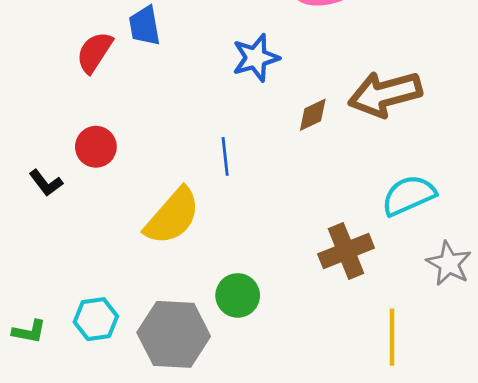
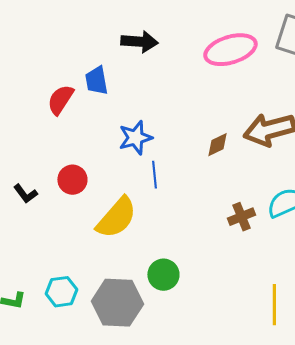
blue star: (256, 58) -> (135, 138), moved
red circle: (96, 147) -> (72, 180), moved
brown cross: (346, 251) -> (241, 217), moved, size x0.7

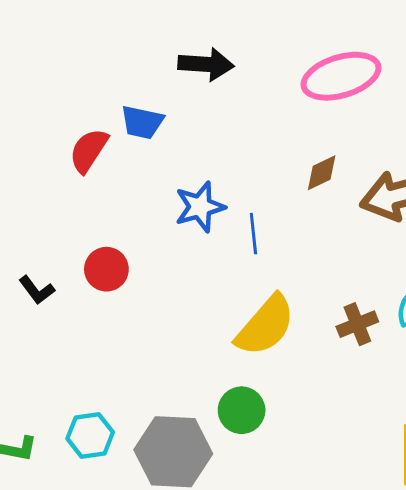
blue trapezoid: (96, 81) -> (142, 122), turned -68
brown diamond: (217, 145) -> (322, 173), moved
blue line: (154, 175) -> (253, 234), moved
yellow semicircle: (116, 218) -> (265, 326), moved

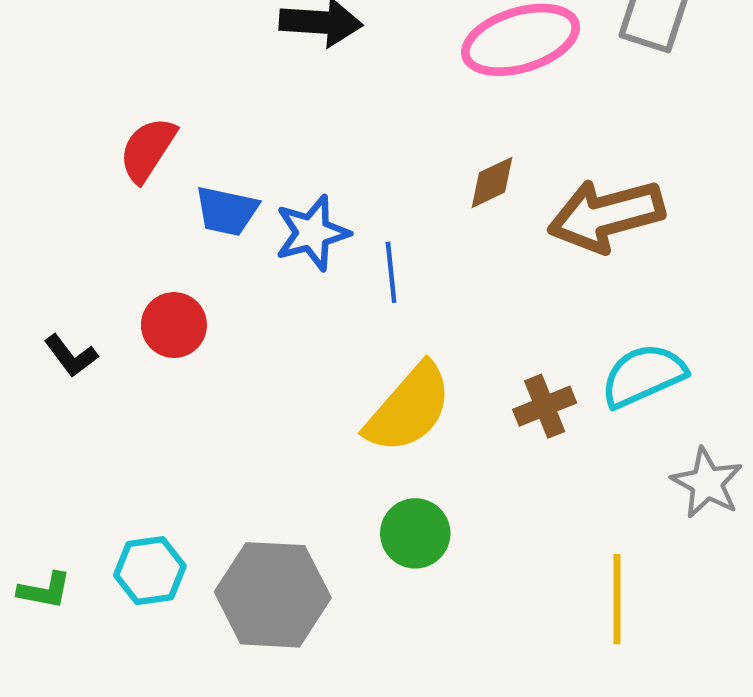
blue trapezoid: (142, 122) -> (227, 211), moved
green circle: (242, 410) -> (415, 533), moved

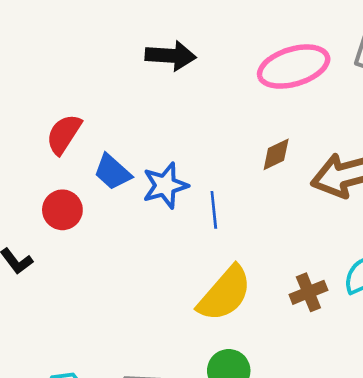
blue trapezoid: (227, 211) -> (112, 172), turned 30
red circle: (174, 325) -> (62, 210), moved

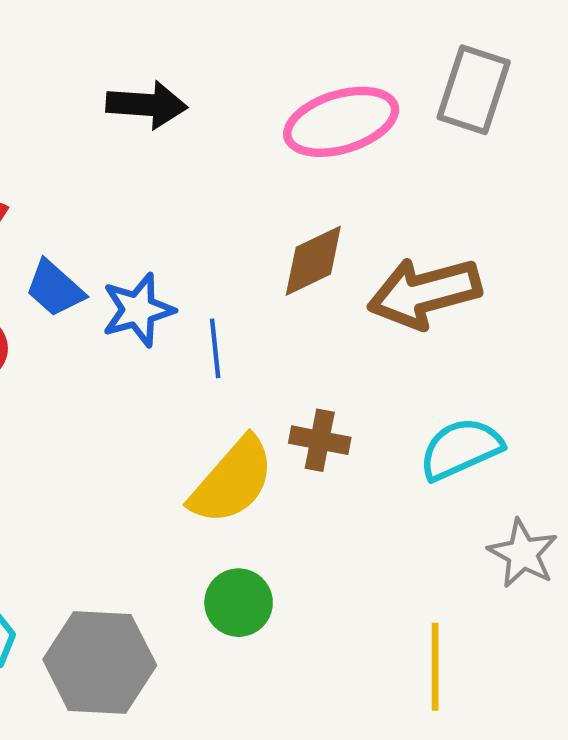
brown diamond: (276, 154) -> (313, 261), size x1.4
brown cross: (308, 292) -> (320, 440), moved, turned 33

